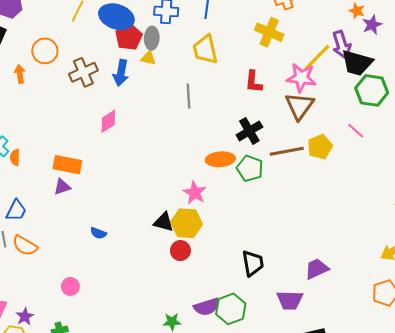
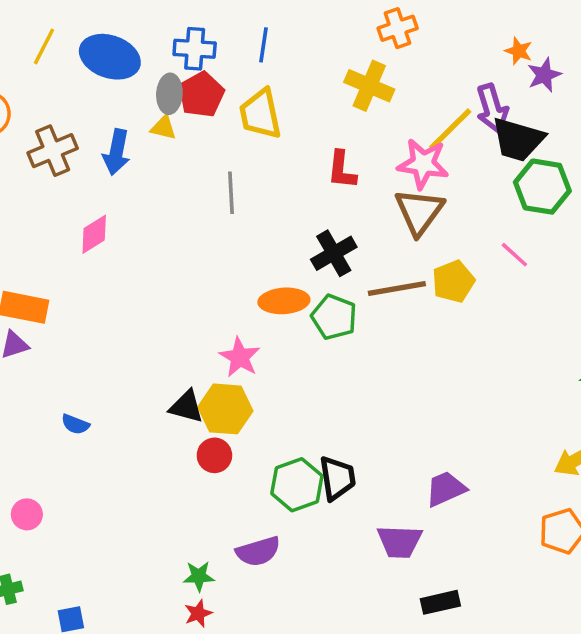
red pentagon: (129, 37) -> (201, 95), moved
green hexagon: (231, 309) -> (297, 485), moved

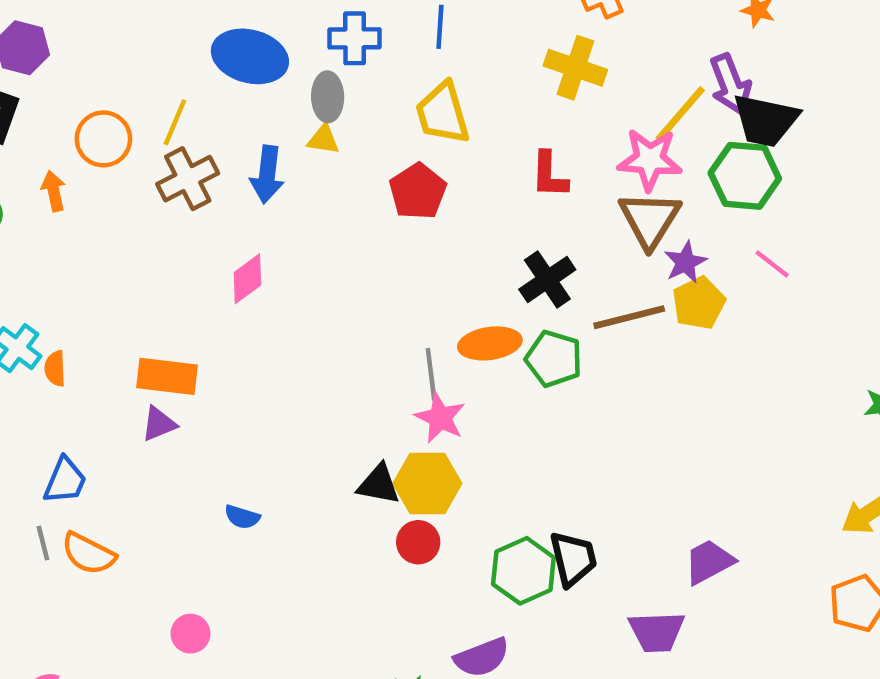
yellow line: (44, 46) -> (175, 122), moved
purple star: (544, 75) -> (685, 262), moved
red pentagon: (201, 95) -> (418, 191), moved
green hexagon: (542, 187) -> (745, 176), moved
gray line: (231, 193) -> (431, 374), moved

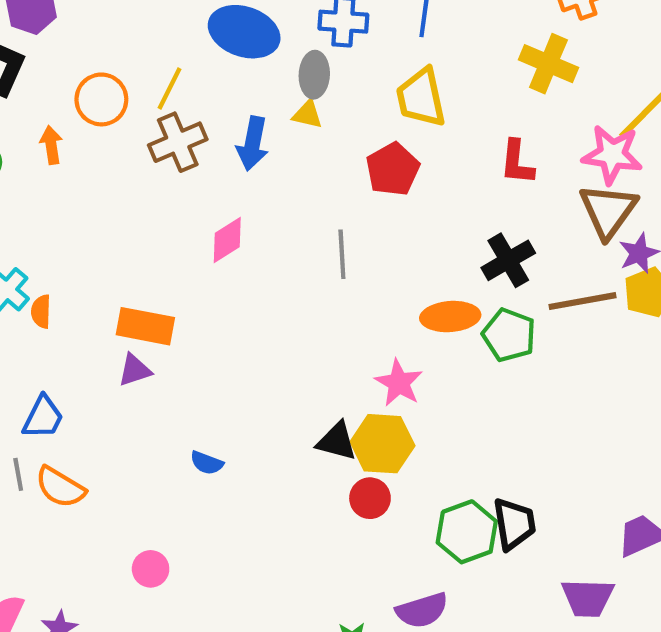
gray line: (431, 374) -> (342, 254), moved

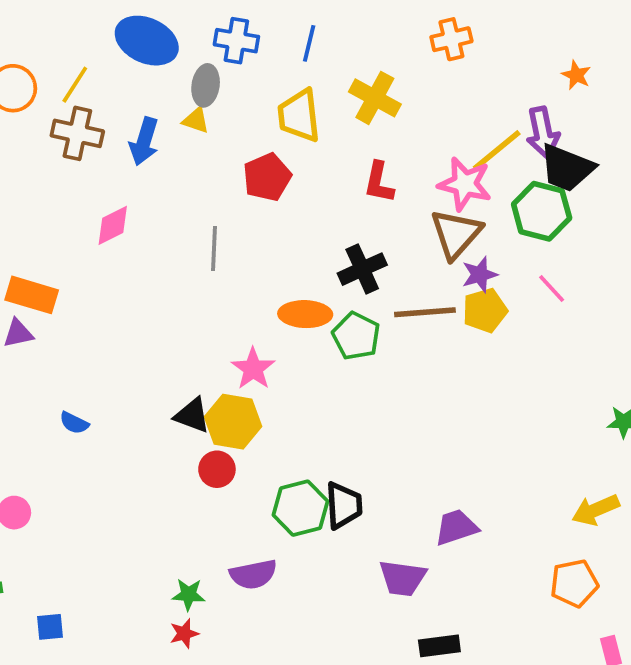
yellow cross: (548, 64) -> (375, 98), moved
brown cross: (178, 142) -> (77, 133), turned 30

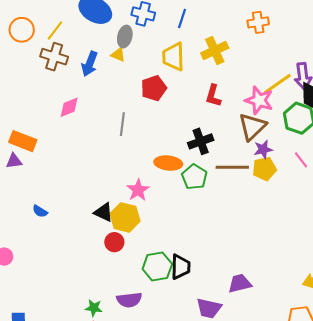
yellow cross: (375, 98) -> (215, 50), turned 32

